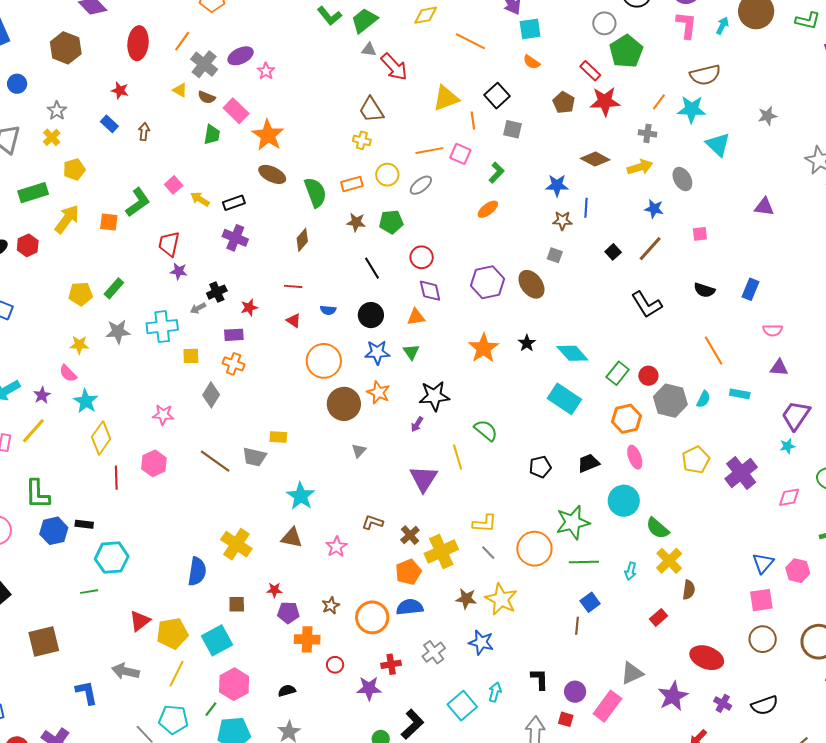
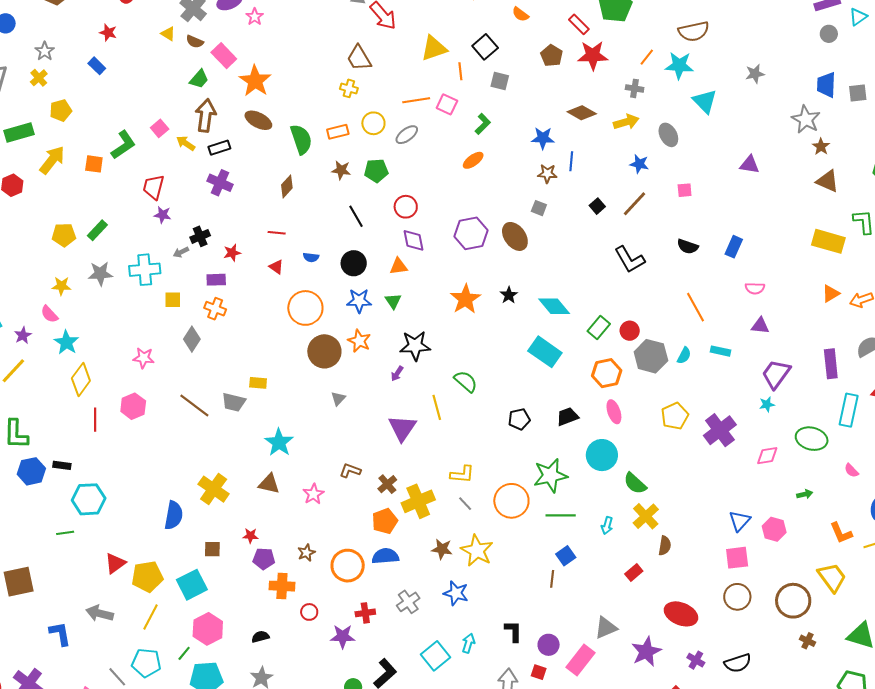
brown arrow: (144, 132) -> (206, 116), moved, size x1.8
green trapezoid: (212, 135) -> (199, 79), turned 30

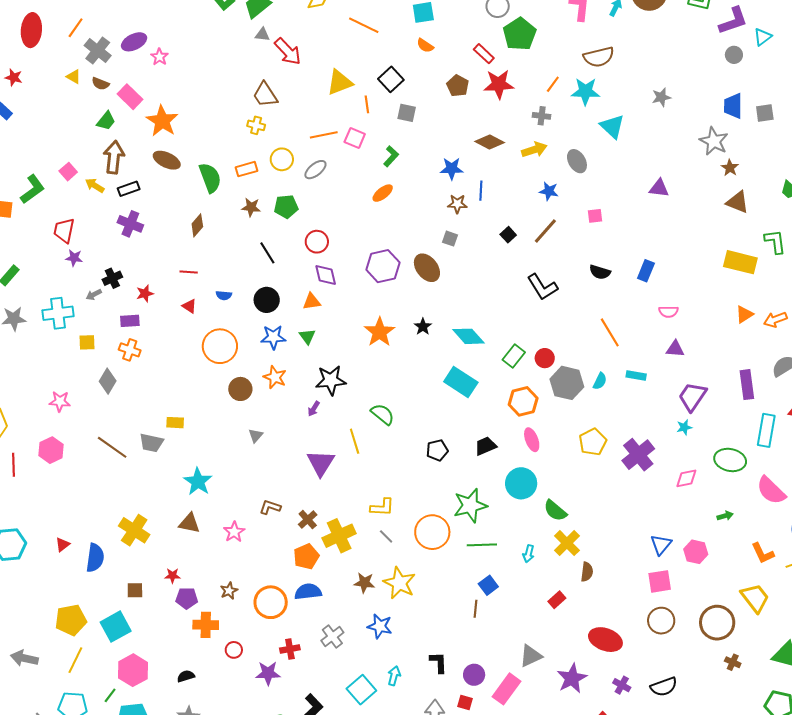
brown circle: (324, 351) -> (240, 389), size x0.7
pink semicircle: (851, 470) -> (771, 491), size x2.0
red triangle: (115, 563) -> (63, 545), moved, size x0.7

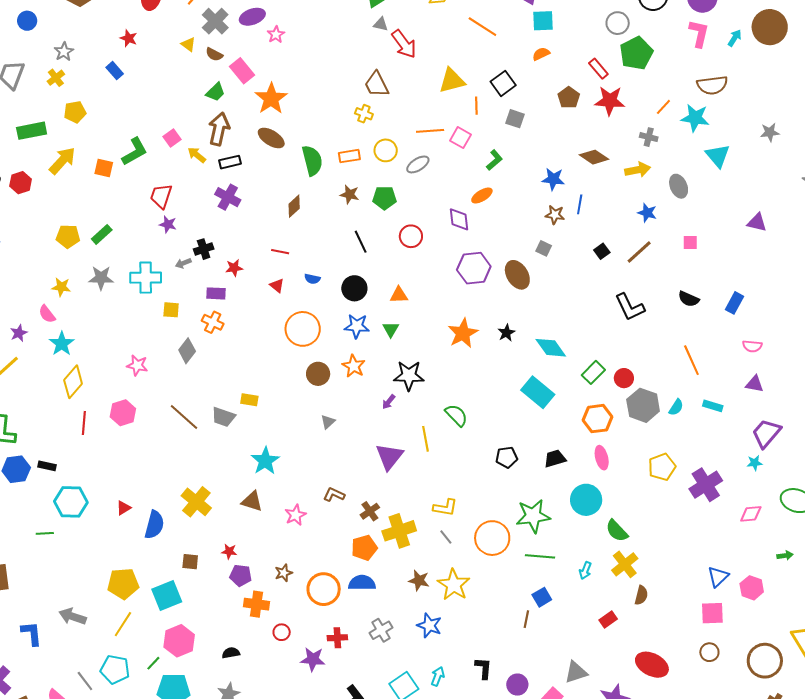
orange semicircle: (425, 46) -> (541, 54), turned 114
purple diamond: (326, 275) -> (459, 219), moved
brown circle: (661, 621) -> (709, 652), size x0.7

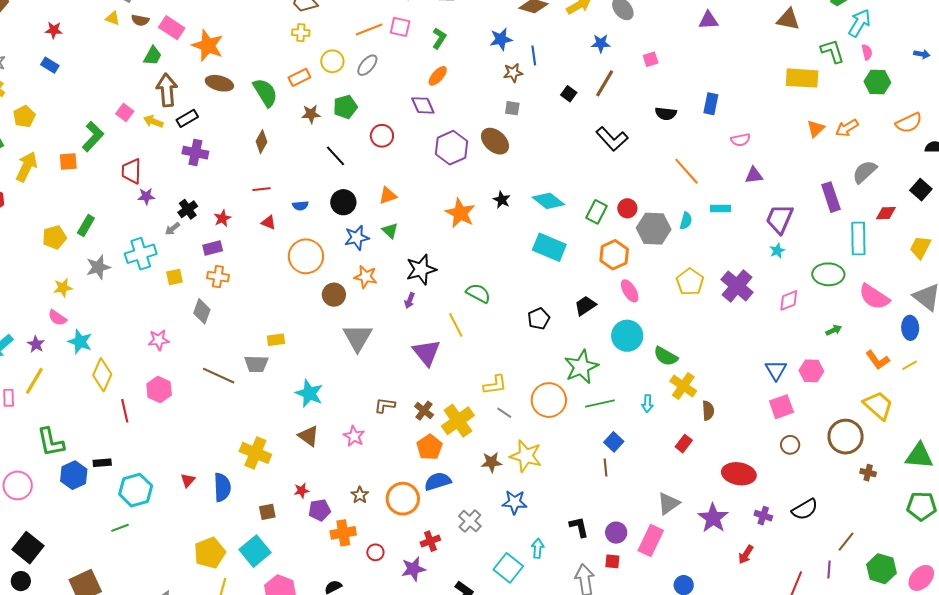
gray triangle: (328, 422) -> (358, 338), size x2.0
brown triangle: (252, 501) -> (309, 436), turned 35

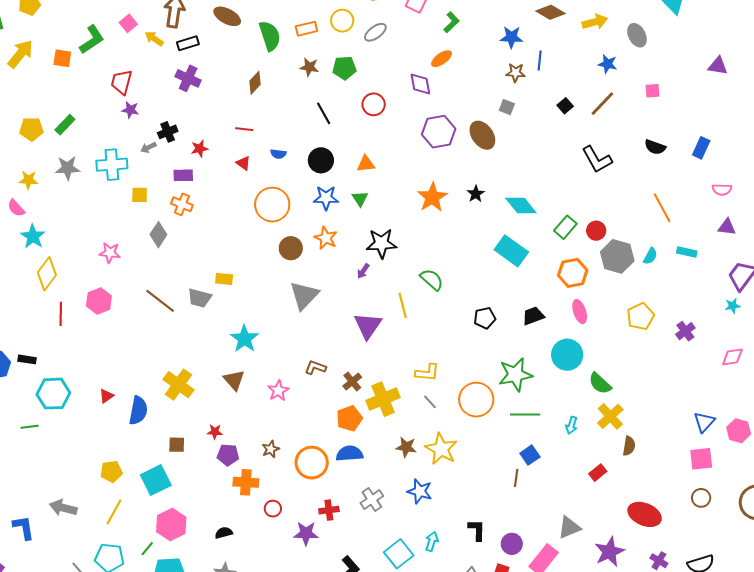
purple cross: (737, 286) -> (685, 331), size x0.6
yellow pentagon: (210, 553) -> (111, 472), size x0.7

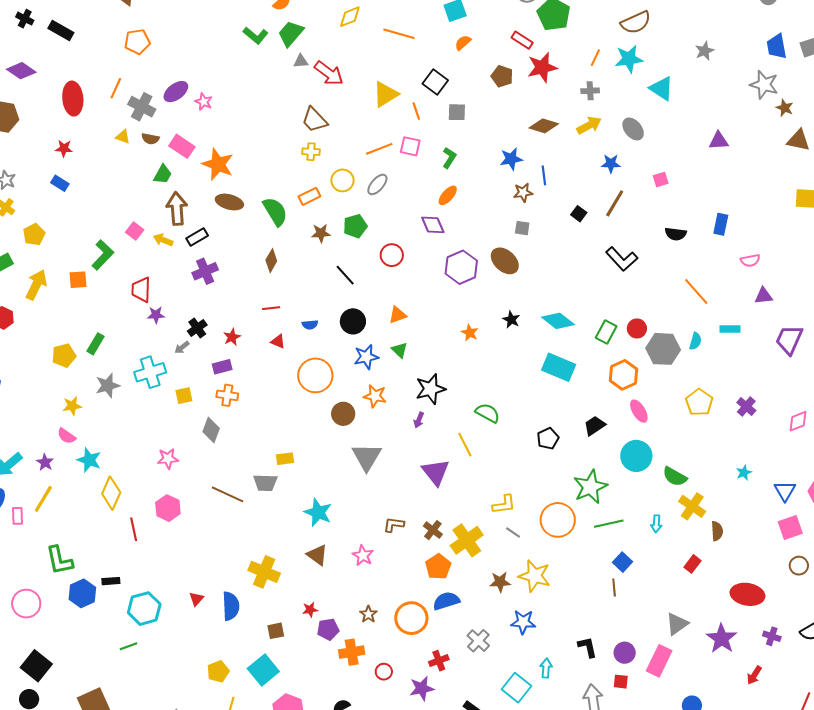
purple cross: (188, 78) -> (205, 271), turned -35
orange star: (432, 197) -> (470, 333), size x0.6
cyan star: (733, 306) -> (744, 473), moved

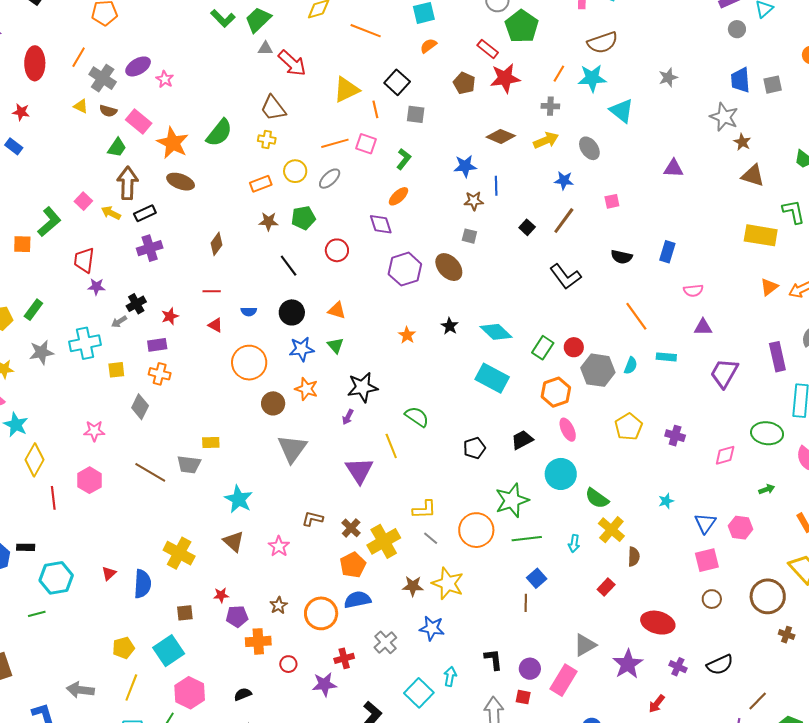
green semicircle: (275, 211) -> (219, 133), moved, turned 64
orange triangle: (397, 315) -> (337, 310), turned 30
purple cross: (746, 407) -> (675, 436), turned -30

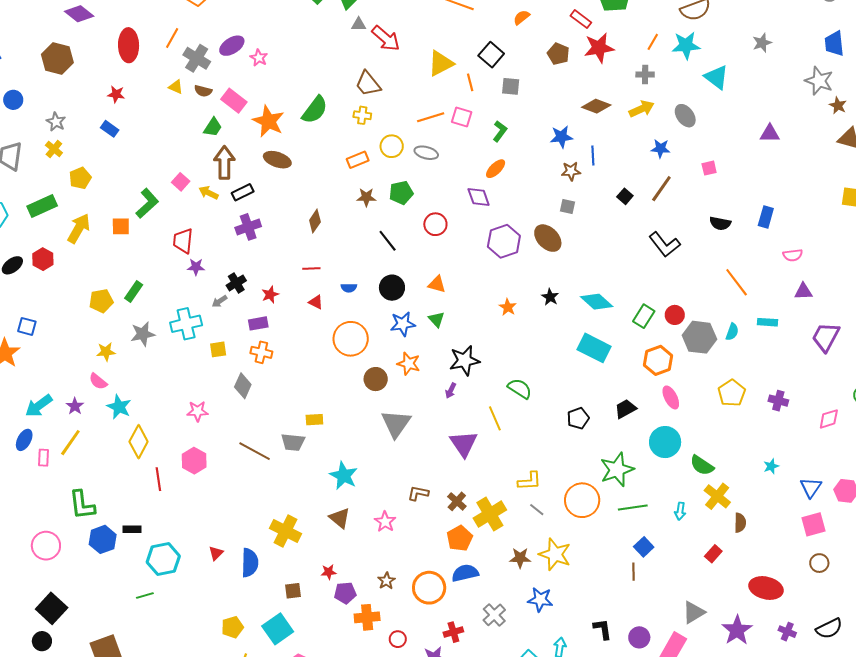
gray ellipse: (330, 179) -> (426, 153), turned 60

